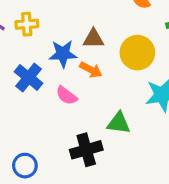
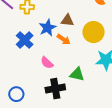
blue star: (63, 54) -> (47, 28), turned -30
pink semicircle: (66, 95) -> (47, 63), moved

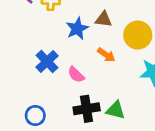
orange arrow: (64, 39) -> (106, 55), moved
blue cross: (25, 40) -> (47, 62), moved
green triangle: (77, 74) -> (116, 110), moved

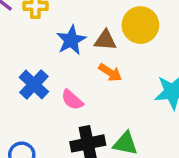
brown triangle: (104, 19) -> (105, 40), moved
yellow circle: (138, 35) -> (140, 25), moved

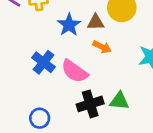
pink semicircle: (72, 100) -> (75, 71), size x1.5

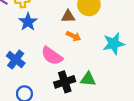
blue star: (69, 25) -> (28, 22), moved
blue cross: (44, 62) -> (16, 60), moved

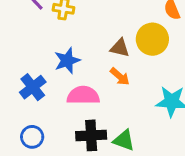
blue star: (28, 22) -> (67, 61), moved
pink semicircle: (52, 56) -> (83, 95), turned 130

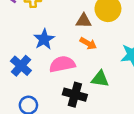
black cross: (91, 135) -> (75, 95), turned 30
green triangle: (124, 140) -> (100, 79), moved

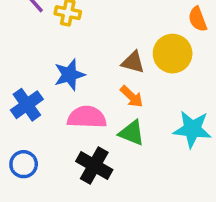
green triangle: (100, 79) -> (132, 133), moved

